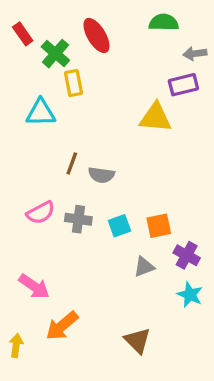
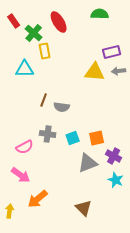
gray arrow: (195, 54) -> (119, 71), moved
pink semicircle: (41, 213) -> (25, 147), moved
gray triangle: (144, 267) -> (88, 163), size x1.5

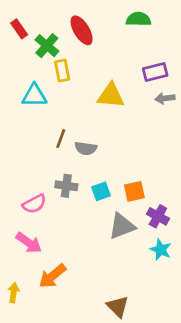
yellow triangle: (95, 72) -> (111, 96), moved
brown triangle: (84, 208) -> (118, 307), moved

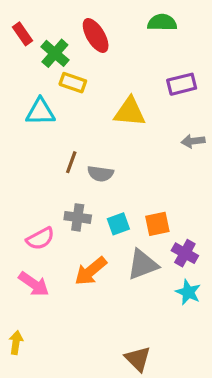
yellow rectangle: (62, 71) -> (73, 83), turned -60
gray arrow: (165, 98) -> (193, 141), moved
orange arrow: (52, 276) -> (91, 271), moved

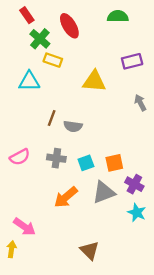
red rectangle: (22, 34) -> (27, 15), moved
gray arrow: (193, 141) -> (140, 103), turned 70
pink semicircle: (40, 239) -> (20, 157), moved
pink arrow: (34, 284) -> (24, 227), moved
brown triangle: (138, 359) -> (89, 250), moved

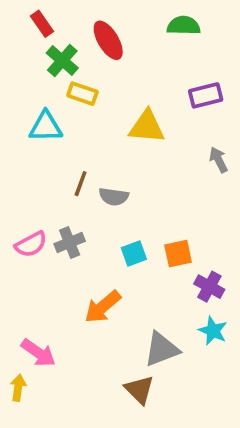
gray cross: (56, 158) -> (70, 242), moved, turned -30
gray triangle: (104, 192) -> (161, 349), moved

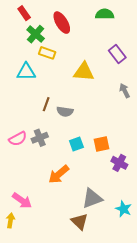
purple rectangle: (206, 95) -> (117, 54), turned 66
cyan star: (213, 331) -> (124, 209), moved

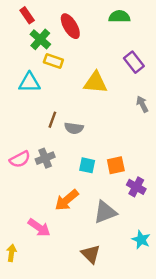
cyan square: (76, 144) -> (87, 165), turned 32
gray triangle: (92, 198) -> (105, 212), moved
pink arrow: (22, 201) -> (39, 228), moved

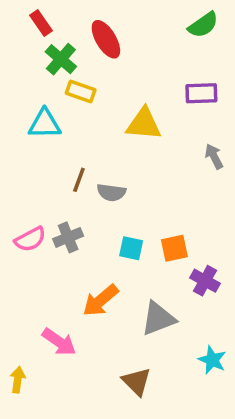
green semicircle: (119, 17) -> (203, 25), moved, turned 144
purple rectangle: (134, 62) -> (201, 93), turned -54

